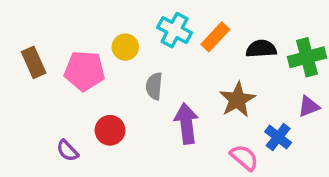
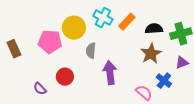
yellow circle: (125, 47) -> (74, 28), size x1.5
brown rectangle: (34, 62) -> (14, 49), moved
brown star: (237, 100) -> (151, 54), moved

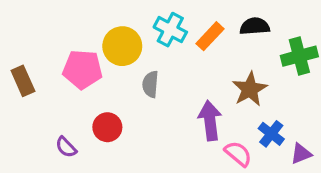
black semicircle: (154, 29) -> (255, 26), moved
purple triangle: (182, 63) -> (301, 154), moved
purple arrow: (110, 73) -> (210, 121), moved

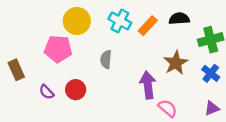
yellow circle: (122, 46) -> (77, 21), moved
brown rectangle: (23, 81) -> (16, 70), moved
blue cross: (271, 134) -> (211, 73), moved
purple semicircle: (66, 147) -> (47, 92), moved

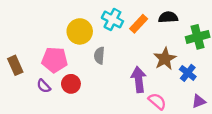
yellow circle: (77, 21) -> (80, 31), moved
pink pentagon: (58, 49) -> (55, 60), moved
blue cross: (211, 73) -> (188, 73), moved

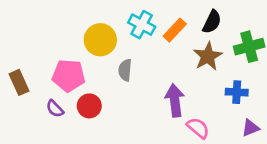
black semicircle: (168, 17) -> (212, 22), turned 120
brown star: (165, 59) -> (208, 56), moved
blue cross: (188, 73) -> (237, 92), turned -35

